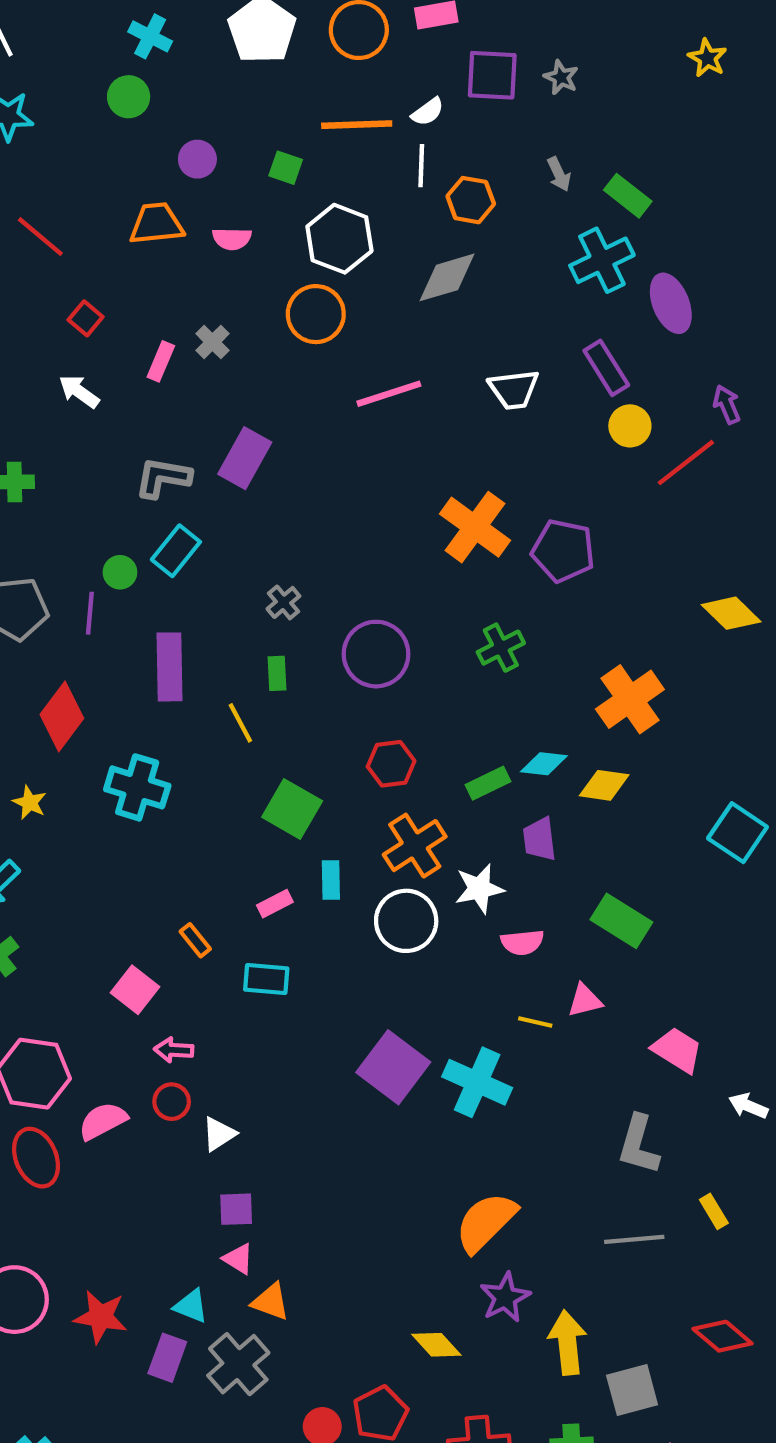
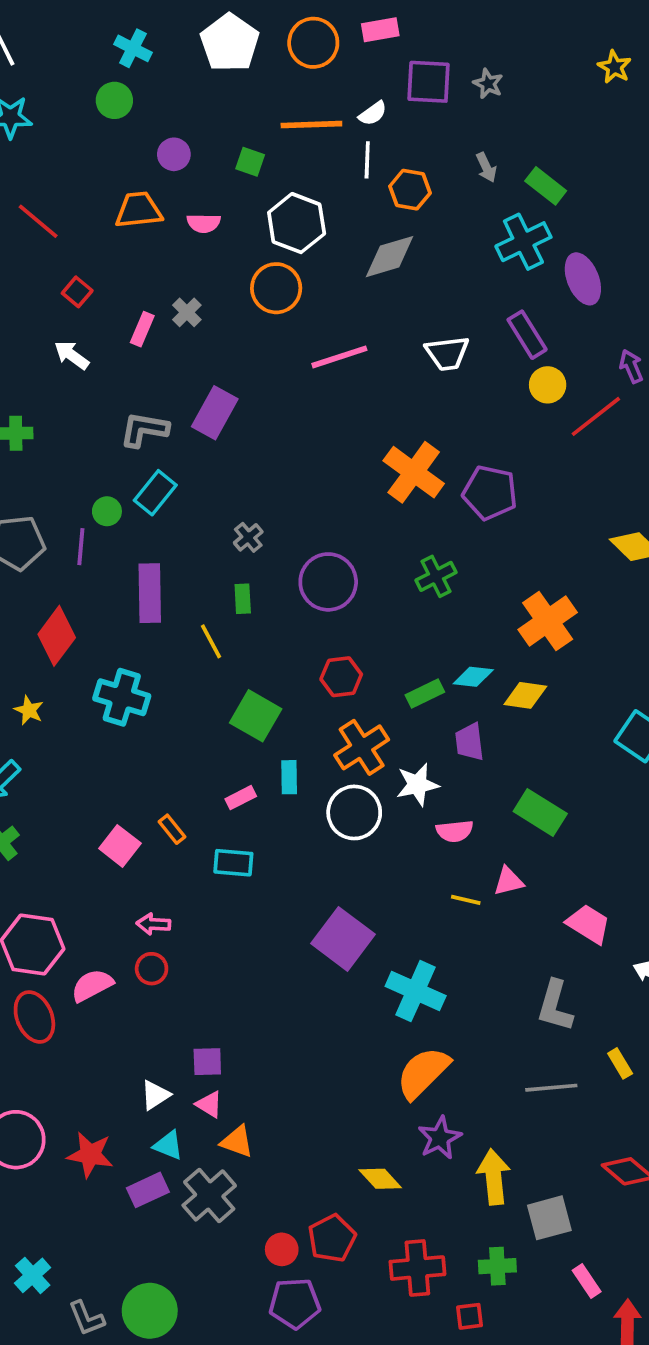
pink square: (135, 990) -> (120, 846), moved
cyan cross: (477, 1082) -> (416, 991), moved
white triangle: (219, 1134) -> (155, 1095), moved
purple rectangle: (167, 1358) -> (148, 1190), turned 45

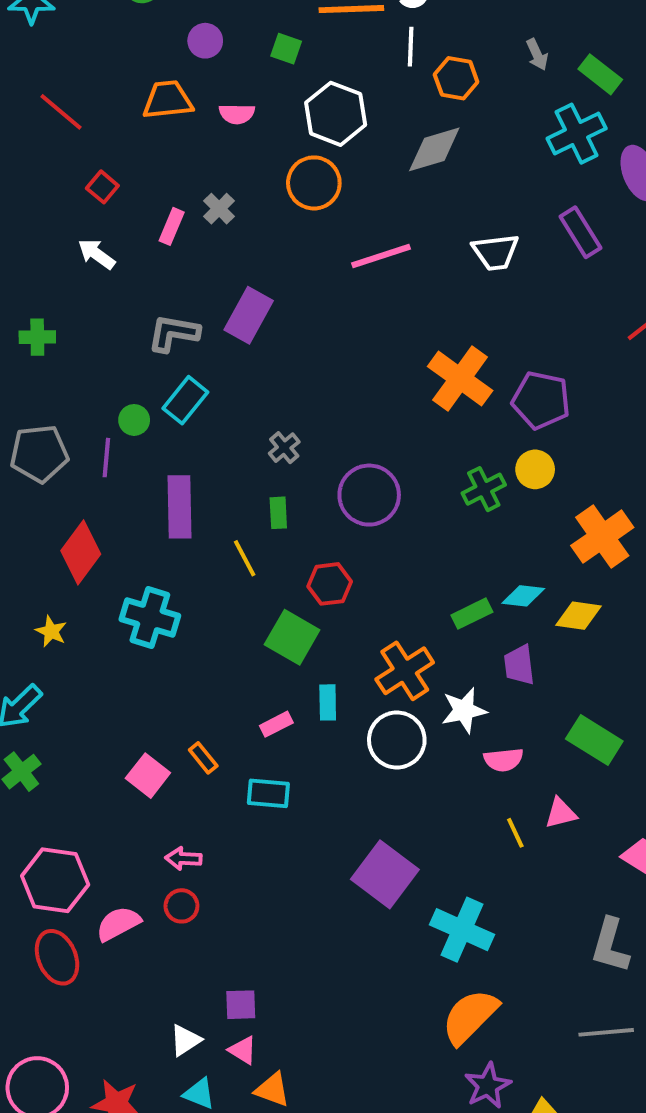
yellow circle: (548, 385) -> (535, 469), moved
red hexagon: (341, 677) -> (330, 584), moved
yellow line: (466, 900) -> (515, 833), turned 52

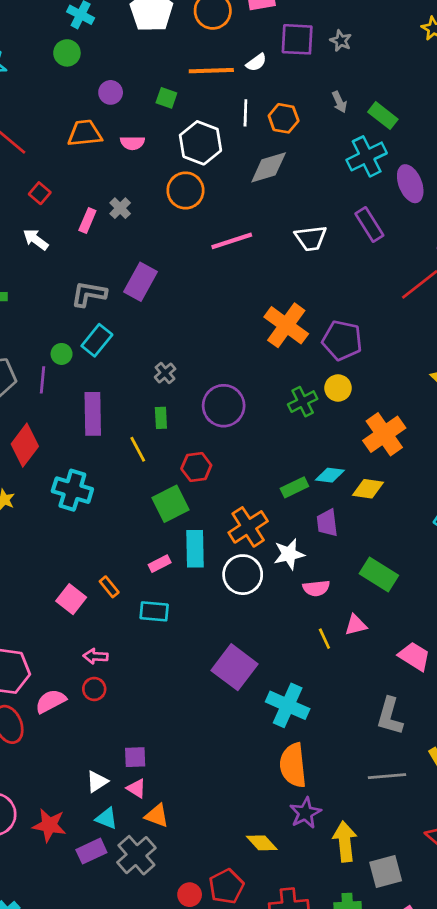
white line: (411, 47) -> (245, 113), moved
green square: (292, 637) -> (170, 504), turned 33
cyan rectangle: (328, 702) -> (195, 549), size x1.5
orange semicircle: (470, 1017) -> (293, 765), turned -51

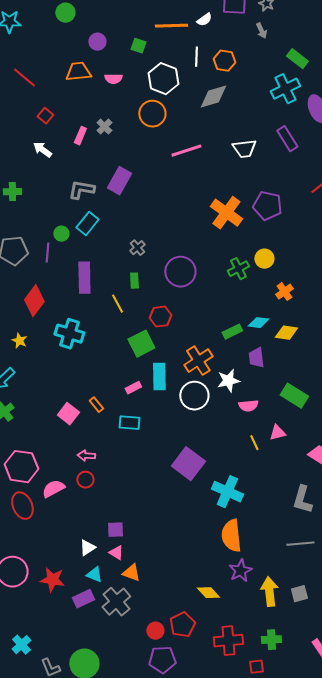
gray arrow: (339, 102) -> (261, 31), moved
purple pentagon: (342, 340) -> (267, 206), moved
orange cross: (384, 434) -> (284, 292), moved, size x0.6
gray square: (386, 871) -> (299, 594), moved, size x0.7

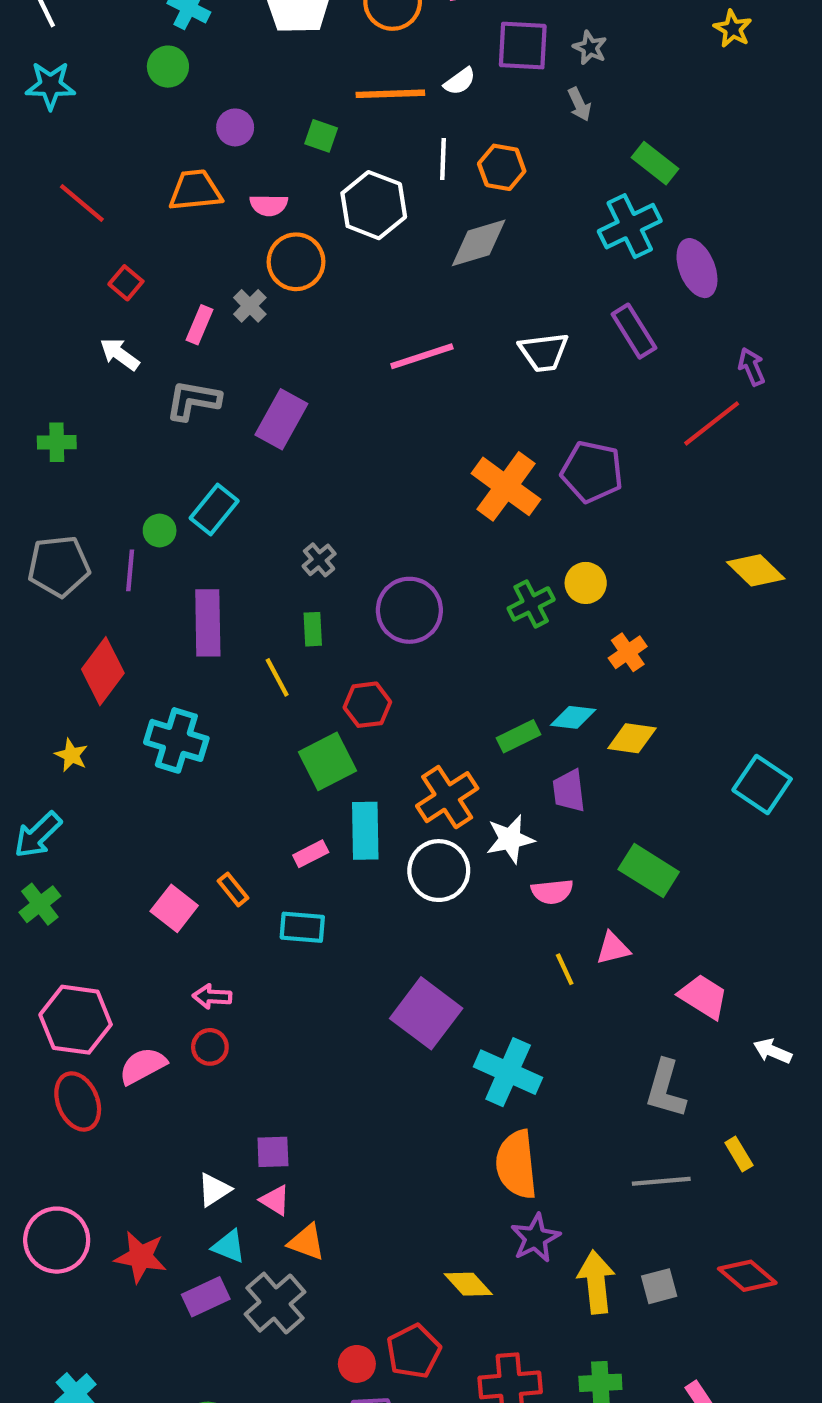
orange circle: (152, 114) -> (296, 262), moved
gray L-shape: (81, 190) -> (193, 400), moved

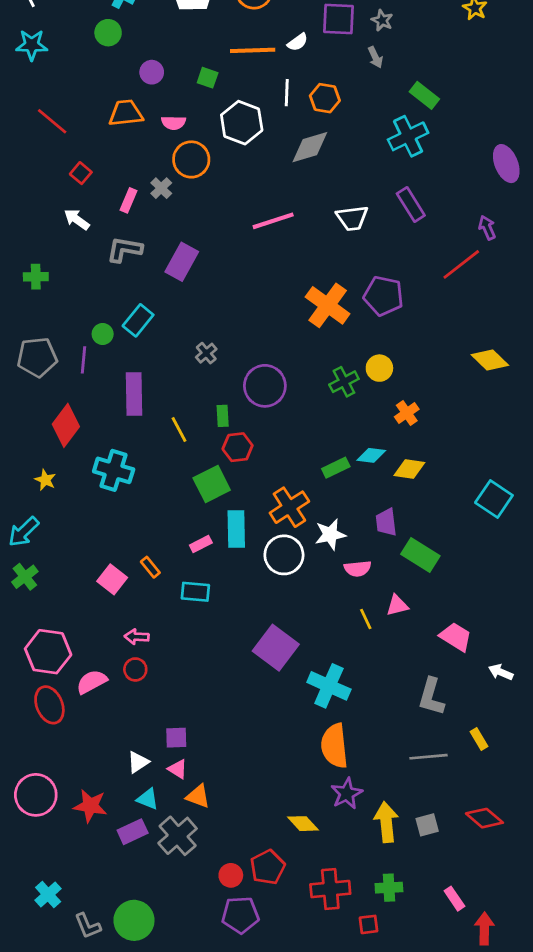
purple ellipse: (697, 268) -> (506, 164), moved
green rectangle: (313, 629) -> (223, 416), moved
purple trapezoid: (569, 791) -> (386, 522), moved

